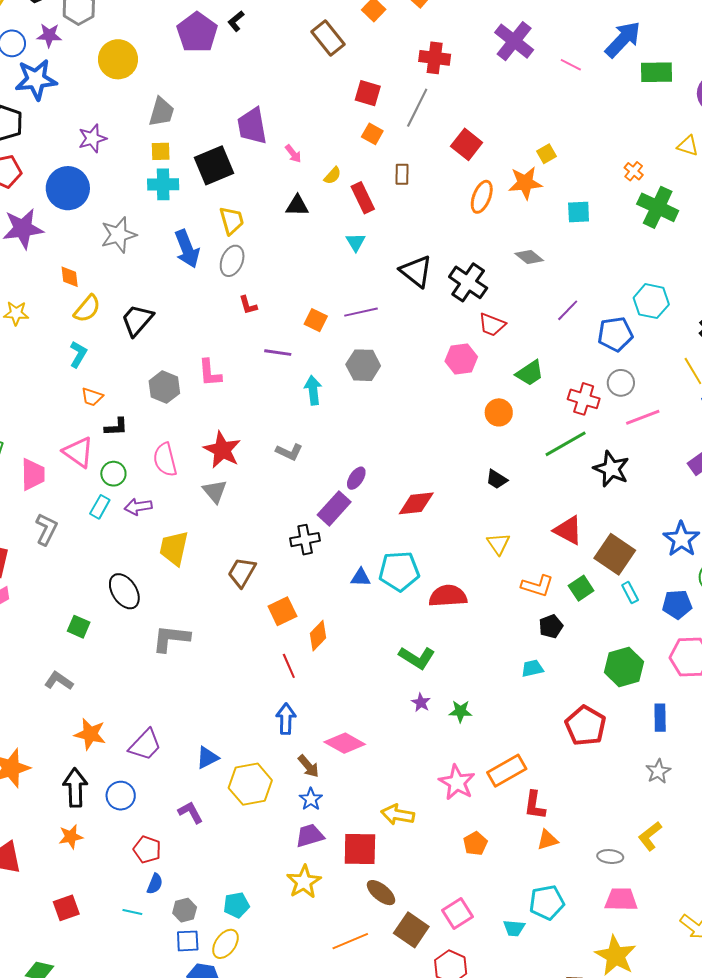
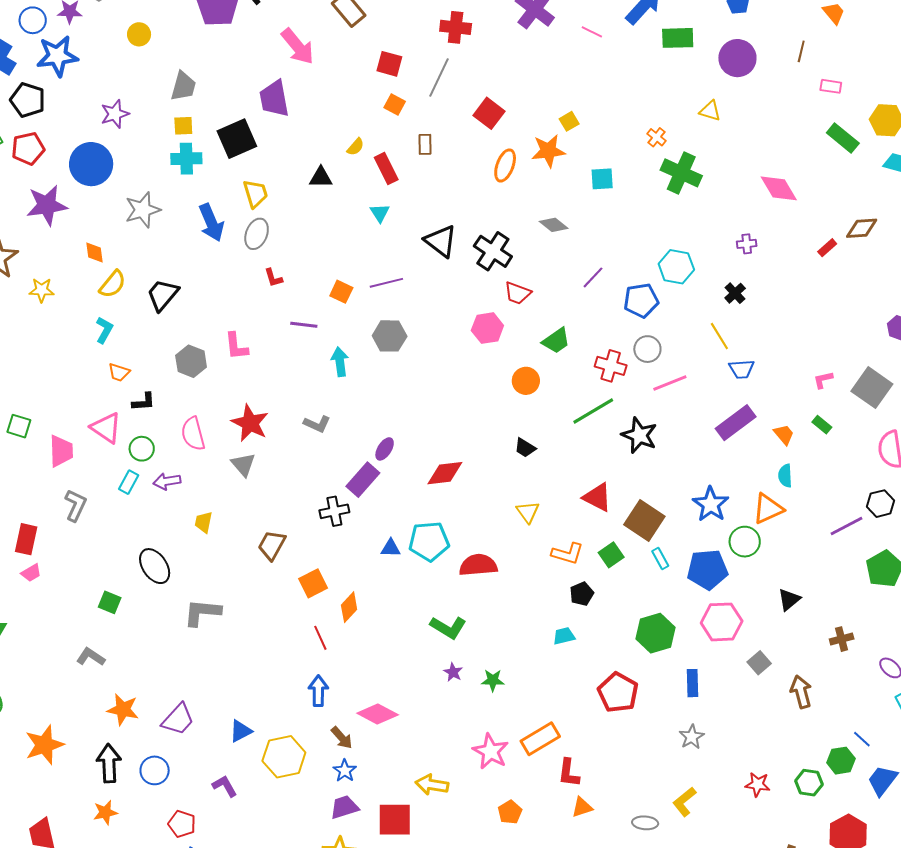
yellow circle: (118, 59) -> (139, 34), size x0.6
pink arrow: (293, 154) -> (298, 46), moved, size x2.0
yellow trapezoid: (174, 548) -> (204, 522), size x0.6
blue pentagon: (677, 604) -> (707, 570), size x1.4

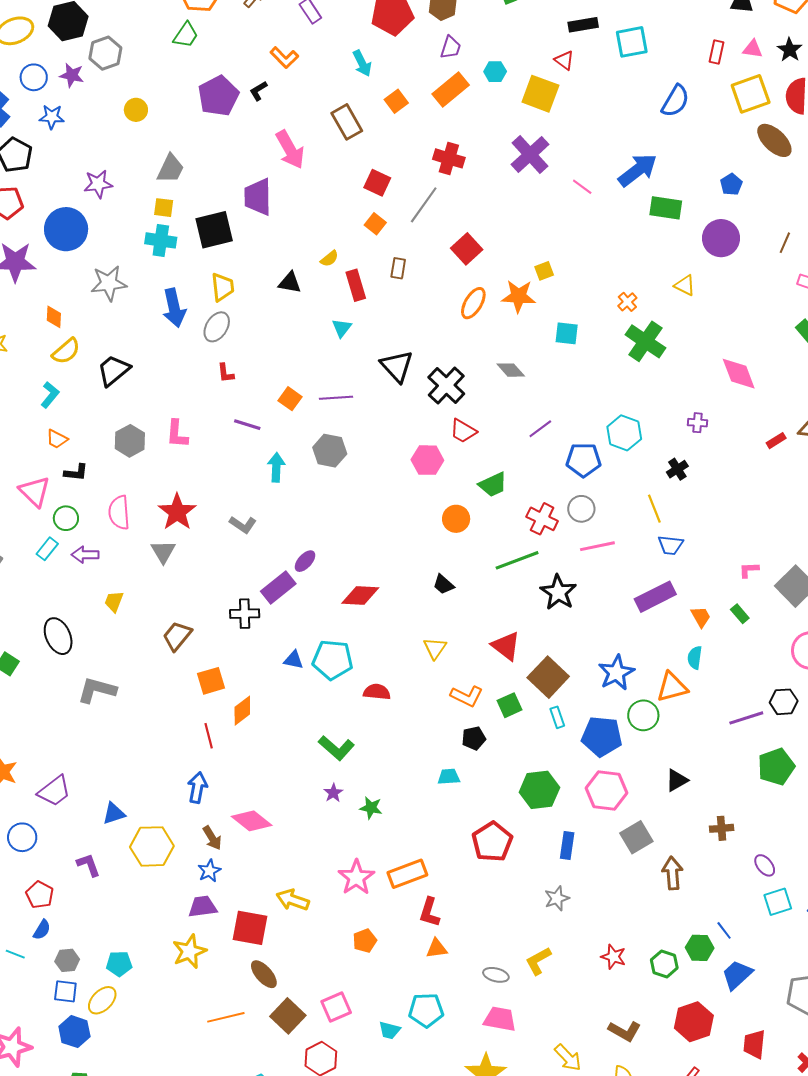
blue star: (57, 56) -> (52, 117), size x0.6
red semicircle: (478, 565) -> (377, 692), size x0.7
gray square: (759, 663) -> (636, 837), size x1.4

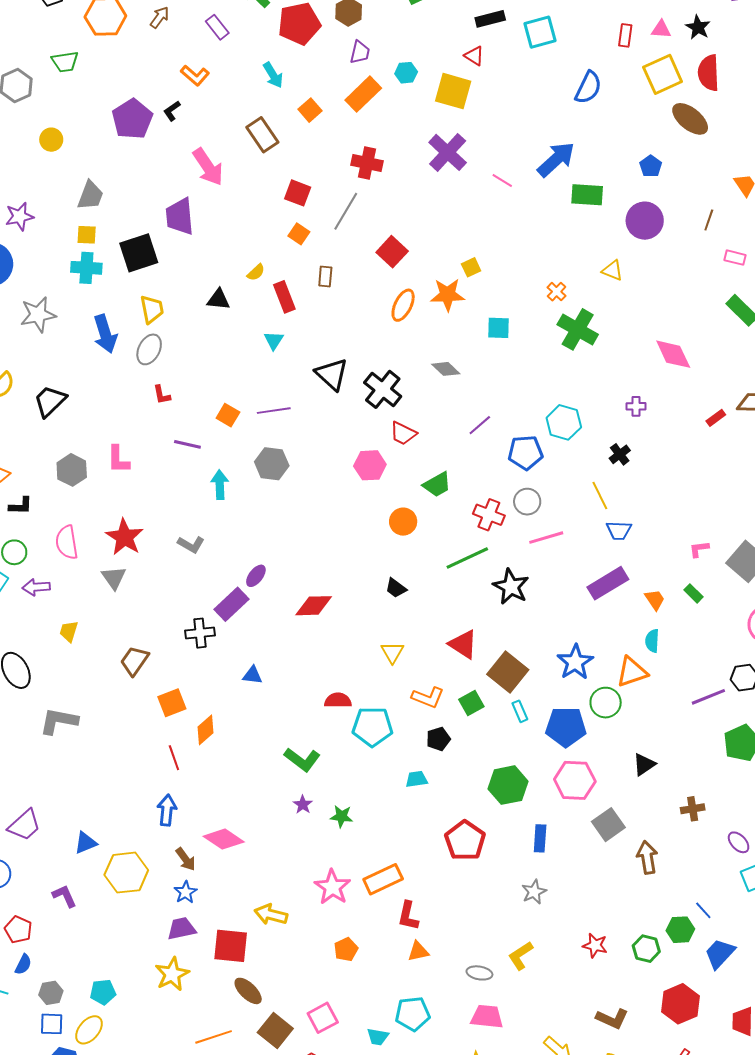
green trapezoid: (186, 35) -> (65, 62), moved, turned 52
cyan pentagon: (333, 660) -> (373, 727), moved

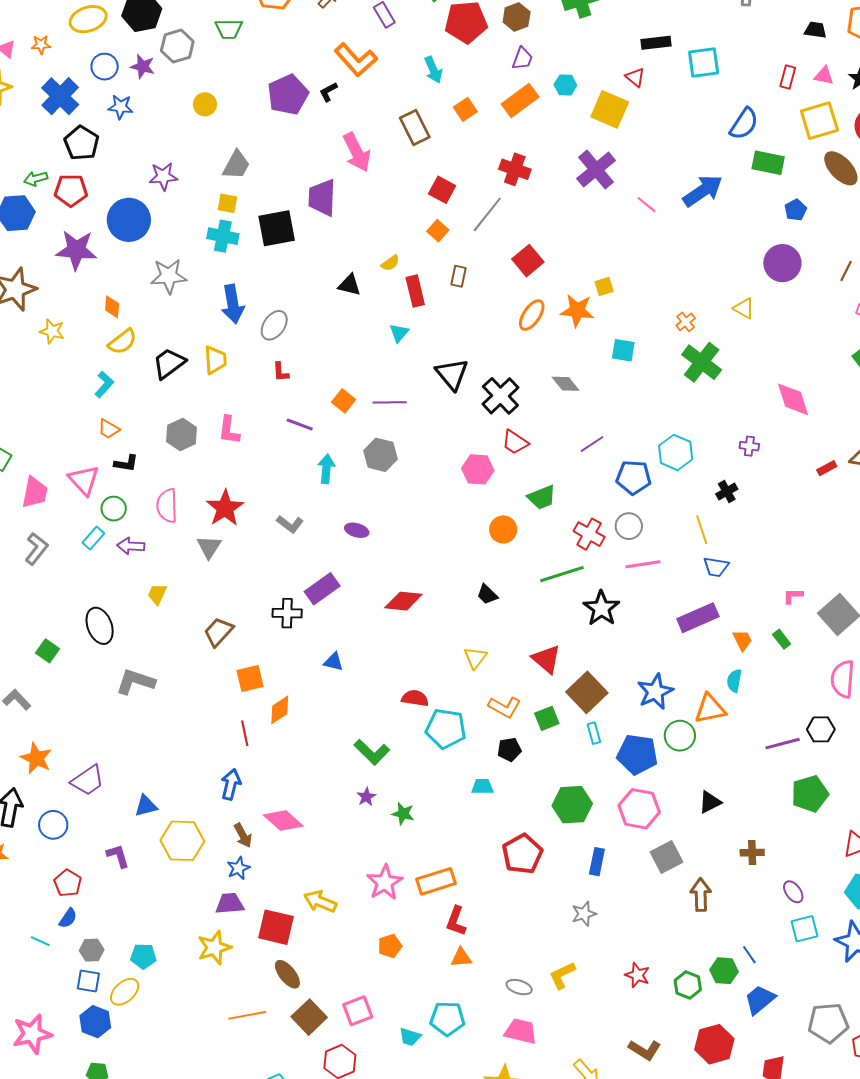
orange L-shape: (195, 75) -> (356, 60), size x1.5
green rectangle: (587, 195) -> (768, 163), moved
yellow trapezoid: (152, 309) -> (215, 360), moved
purple ellipse: (256, 576) -> (357, 530), moved, turned 60

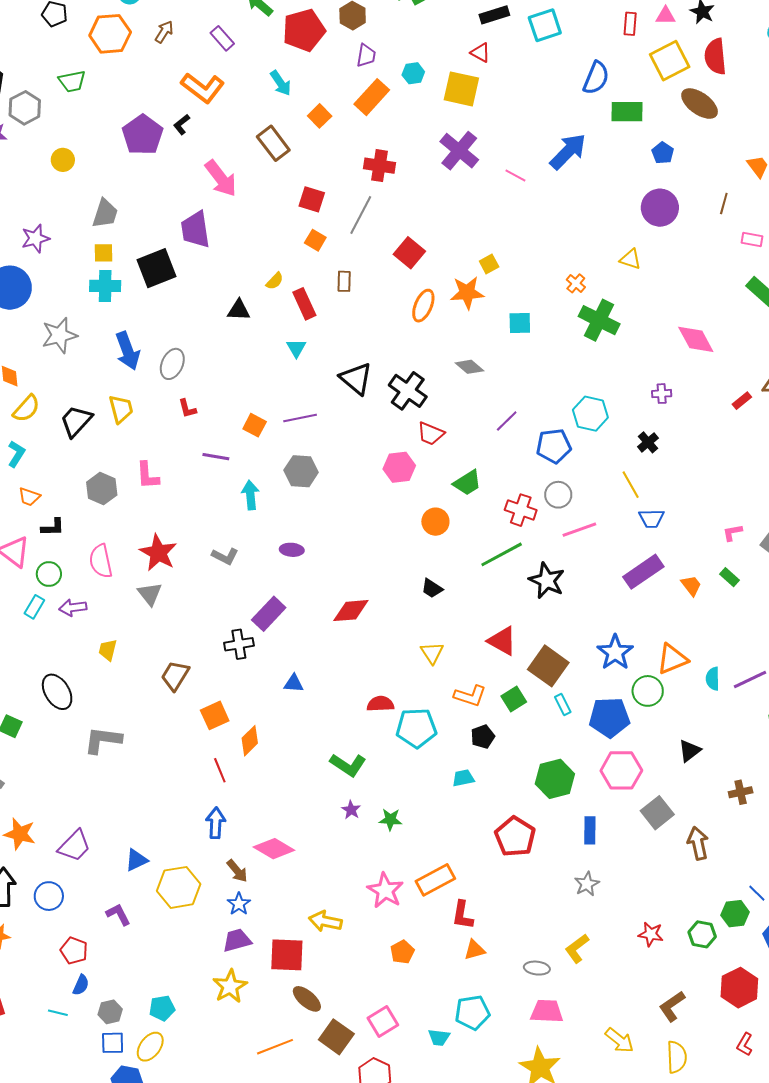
cyan semicircle: (734, 681) -> (713, 679), moved
brown L-shape: (645, 1050) -> (672, 1006), turned 124

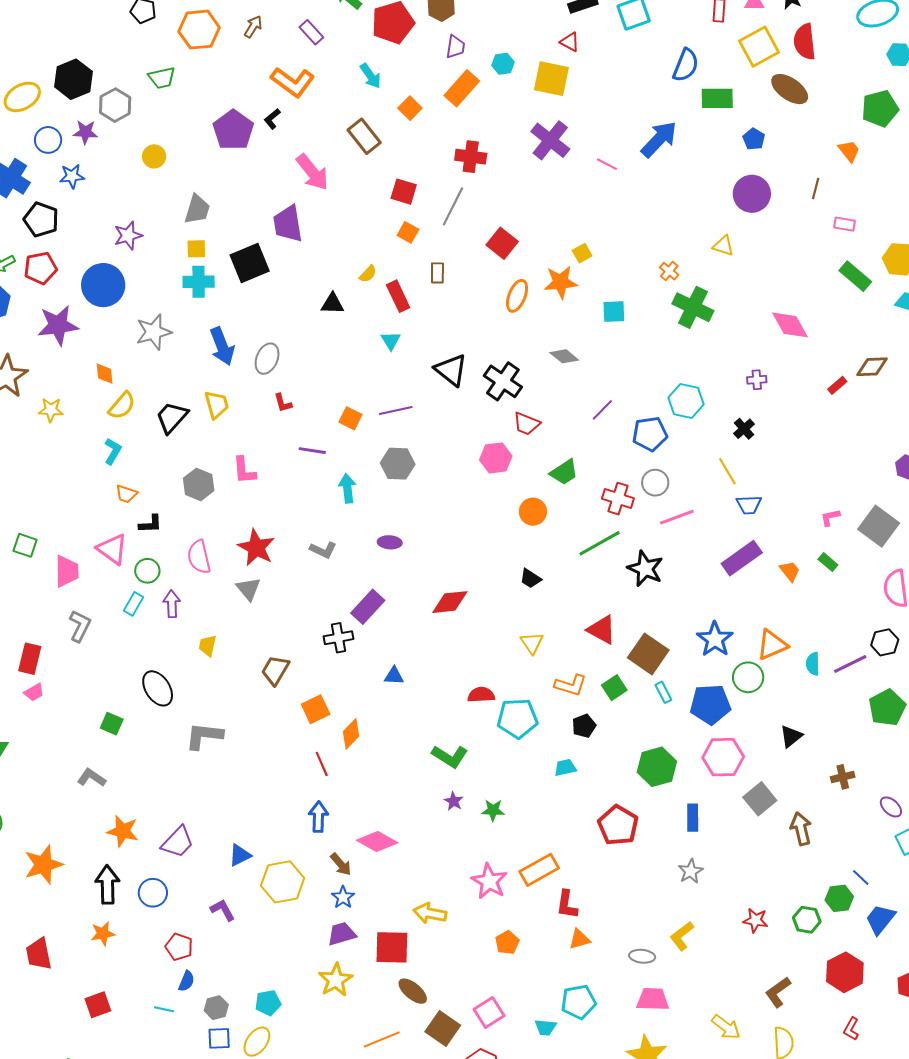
purple arrow: (73, 608) -> (172, 604), turned 96

